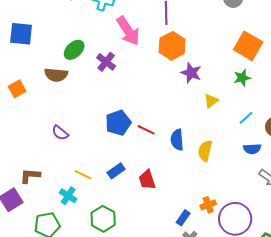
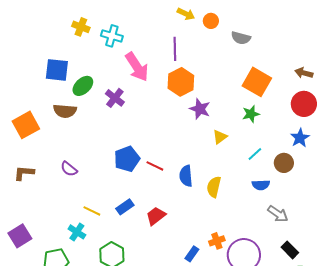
blue square: (21, 34) -> (57, 70), moved
orange square: (17, 89) -> (26, 125), size x1.5
brown L-shape: (30, 176) -> (24, 173), moved
red trapezoid: (147, 180) -> (156, 216), turned 70

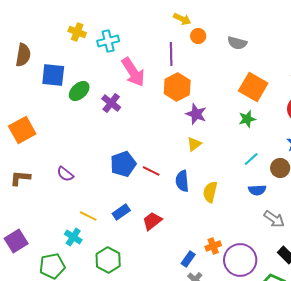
orange circle: (211, 21) -> (198, 36), moved
cyan cross: (112, 36) -> (108, 41), turned -30
brown semicircle: (65, 111) -> (23, 55), moved, turned -85
yellow triangle: (220, 137) -> (194, 144), moved

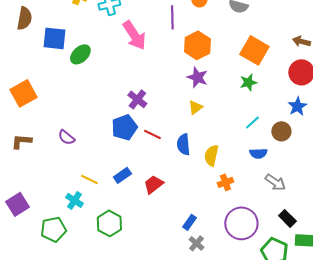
orange hexagon: (177, 87) -> (197, 45), moved
purple cross: (111, 103) -> (137, 99), moved
orange cross: (213, 246) -> (225, 182), moved

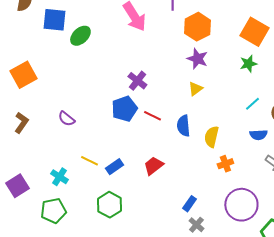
brown L-shape: (21, 141) -> (21, 123), turned 120
blue rectangle: (122, 175) -> (114, 167), moved
cyan cross: (74, 200) -> (59, 177), moved

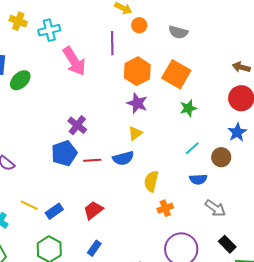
orange square: (254, 32) -> (176, 74), moved
red line: (152, 116) -> (92, 160), turned -30
blue semicircle: (183, 126) -> (123, 158), moved, turned -100
blue rectangle: (189, 204) -> (94, 248), moved

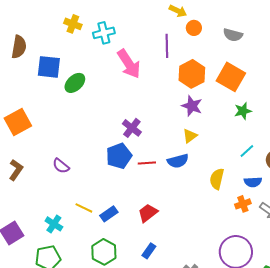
yellow semicircle: (151, 181) -> (217, 179), moved
orange cross: (165, 208) -> (243, 204), moved

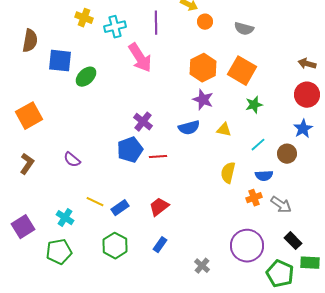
purple line: (167, 46) -> (156, 23), moved
yellow triangle: (190, 136) -> (224, 130), moved, turned 49
blue semicircle: (178, 161) -> (189, 128), moved

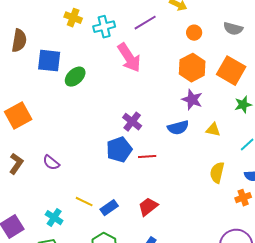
orange circle: (205, 22) -> (194, 33), moved
purple line: (156, 23) -> (145, 23), turned 60
purple semicircle: (72, 160) -> (51, 163), moved

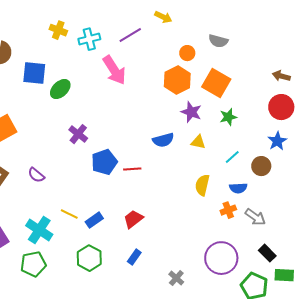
orange circle: (194, 33) -> (187, 53), moved
purple star: (192, 100) -> (191, 112), moved
purple cross: (132, 122) -> (78, 134), moved
cyan cross: (54, 218) -> (39, 230), size x1.5

